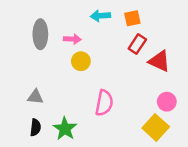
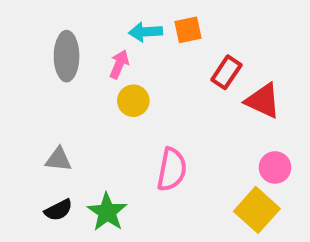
cyan arrow: (100, 16) -> (145, 32), moved
orange square: (132, 18) -> (188, 30), moved
pink arrow: (72, 39) -> (119, 64), turned -70
black semicircle: (35, 127) -> (58, 210), turned 56

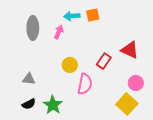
red rectangle: (226, 72) -> (104, 61), moved
yellow circle: (133, 101) -> (70, 65), moved

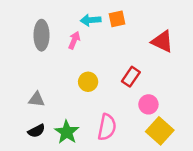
red triangle: (130, 50) -> (162, 41), moved
pink circle: (136, 83) -> (148, 104), moved
pink semicircle: (85, 84) -> (107, 127), moved

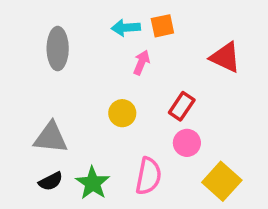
pink arrow: (74, 40) -> (141, 63), moved
gray triangle: (36, 99) -> (51, 138), size x1.5
pink circle: (148, 104) -> (187, 143), moved

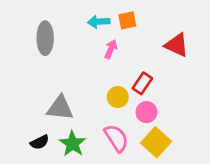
yellow circle: (122, 113) -> (118, 97), moved
gray triangle: (51, 138) -> (60, 108), moved
pink semicircle: (148, 176) -> (116, 138), turned -44
yellow square: (222, 181) -> (156, 142), moved

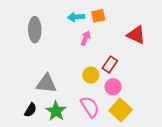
black semicircle: (40, 142) -> (31, 110), turned -32

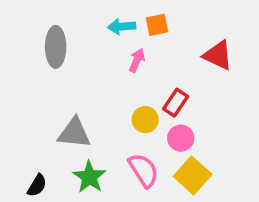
black semicircle: (31, 110) -> (37, 185), moved

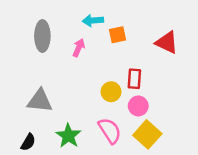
orange square: (157, 25) -> (118, 35), moved
pink arrow: (137, 60) -> (79, 48), moved
red rectangle: (176, 103) -> (134, 79), turned -30
gray triangle: (74, 133) -> (40, 101), moved

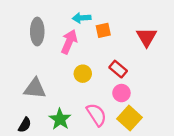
red triangle: (167, 42) -> (147, 37), turned 35
pink arrow: (79, 48) -> (69, 42), size x1.5
red rectangle: (134, 79) -> (118, 69), turned -54
yellow circle: (111, 92) -> (83, 74), moved

